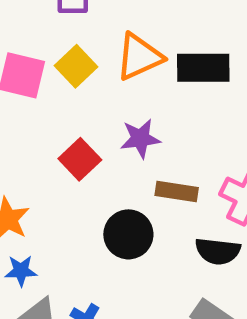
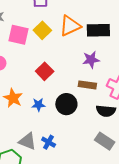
purple star: (140, 139) -> (91, 60), moved
blue star: (21, 271) -> (38, 105), moved

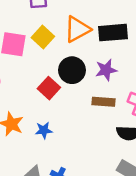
black circle: (66, 104) -> (72, 70), moved

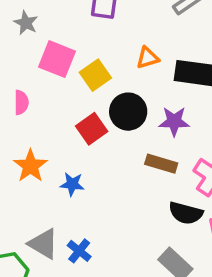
orange triangle: (77, 29) -> (148, 58), size x0.6
yellow square: (43, 37) -> (95, 75), moved

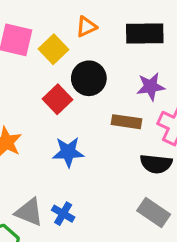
orange triangle: (148, 58) -> (86, 27), moved
purple star: (174, 121) -> (151, 87), moved
blue star: (72, 184) -> (68, 152), moved, size x1.4

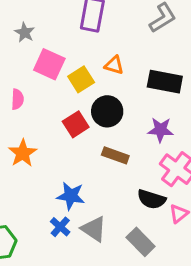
orange triangle: (86, 27) -> (114, 65), turned 30
brown rectangle: (127, 122) -> (115, 155), moved
blue star: (68, 152) -> (71, 196), moved
gray triangle: (29, 212) -> (94, 229), moved

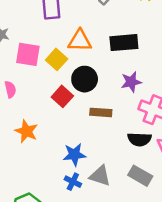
orange triangle: (114, 65) -> (80, 41), size x1.5

